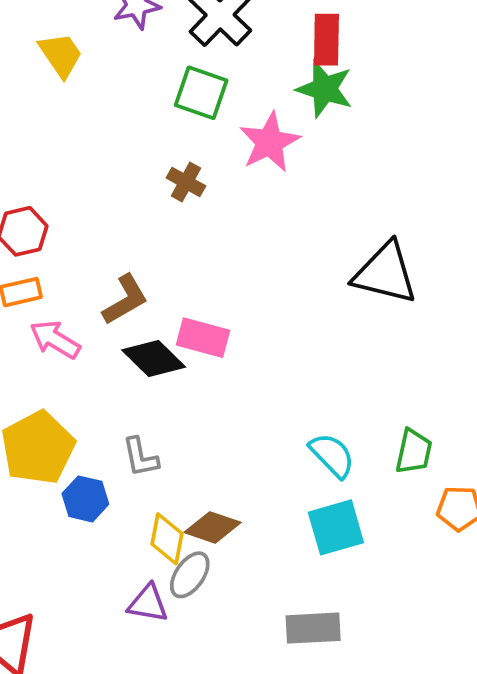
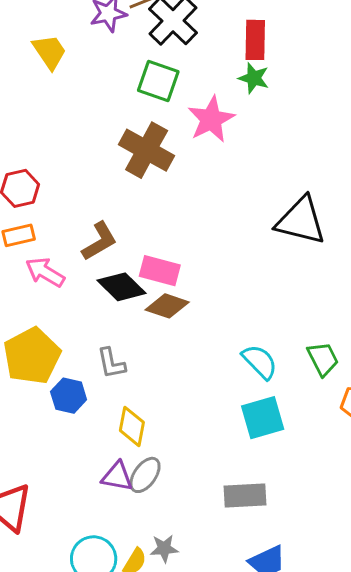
green star: (325, 89) -> (254, 78), size x0.7
brown cross: (186, 182) -> (147, 150), size x1.8
green trapezoid: (414, 451) -> (323, 359), turned -39
brown diamond: (213, 527) -> (167, 306), moved
gray ellipse: (190, 575) -> (145, 475), moved

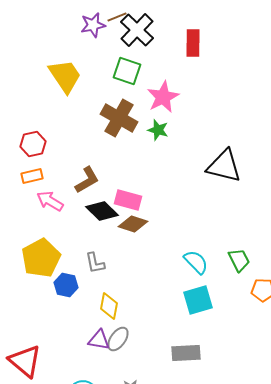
yellow trapezoid: (50, 52) -> (65, 76), moved, size x1.4
green star: (254, 78) -> (158, 130), moved

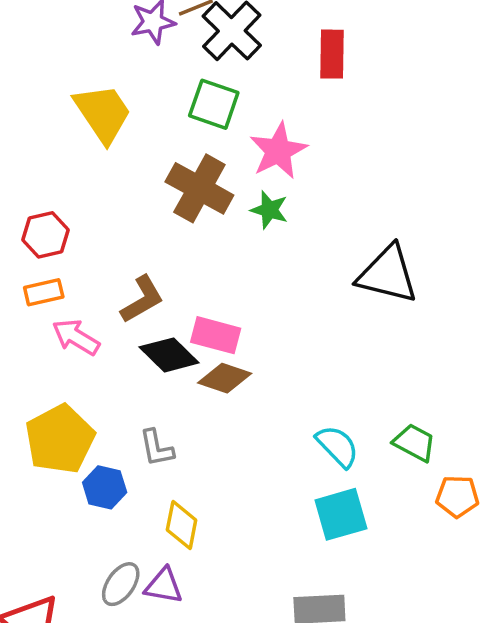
green trapezoid: (239, 260) -> (414, 443), turned -35
gray ellipse: (118, 339) -> (121, 584), moved

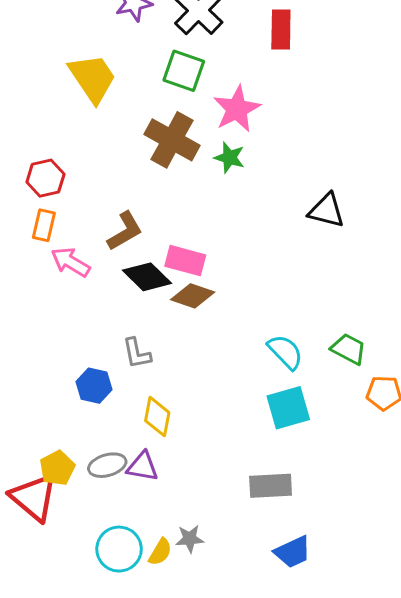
black triangle: (388, 274) -> (327, 211), size x0.7
orange rectangle: (44, 292) -> (44, 225), turned -64
yellow pentagon: (60, 439) -> (57, 468), moved, size x0.6
gray ellipse: (121, 584) -> (107, 465), turned 39

